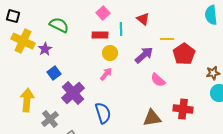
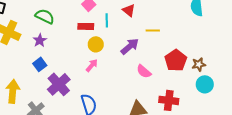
purple star: (45, 49) -> (40, 40), moved
red pentagon: (184, 54) -> (176, 60), moved

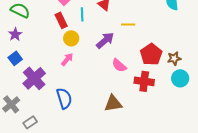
red rectangle: (86, 26) -> (61, 20), turned 63
red cross: (169, 100) -> (144, 81), moved

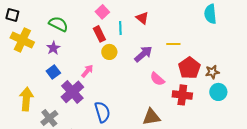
yellow line: (128, 24) -> (173, 44), moved
pink arrow: (67, 59) -> (87, 71), moved

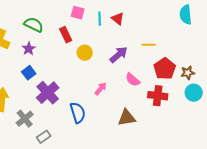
pink square: (102, 12) -> (78, 13), turned -32
cyan line: (120, 28) -> (100, 19), moved
red rectangle: (99, 34) -> (66, 35), moved
pink arrow: (87, 71) -> (101, 89), moved

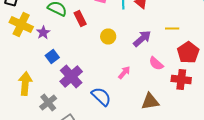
red rectangle: (66, 35) -> (80, 18), moved
purple star: (29, 49) -> (43, 32), moved
blue semicircle: (78, 113) -> (101, 96), turned -30

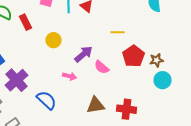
purple arrow: (142, 38) -> (84, 54), moved
pink arrow: (124, 72) -> (70, 76), turned 64
red cross: (181, 80) -> (126, 109), moved

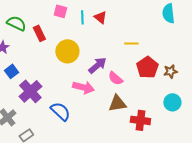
yellow circle: (54, 40) -> (67, 51), size x1.5
pink arrow: (70, 76) -> (83, 87), size x1.5
cyan circle: (162, 80) -> (172, 102), moved
brown triangle: (96, 105) -> (117, 103), moved

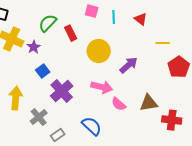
red triangle: (100, 17) -> (141, 19), moved
green semicircle: (16, 23) -> (48, 23), turned -72
pink semicircle: (115, 78) -> (119, 104), moved
pink arrow: (83, 87) -> (102, 87), moved
blue semicircle: (60, 111) -> (92, 126), moved

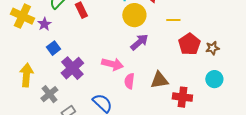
yellow circle: (99, 51) -> (134, 15), moved
pink semicircle: (119, 104) -> (129, 81), turned 56

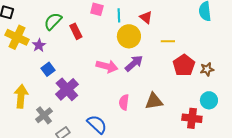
pink arrow: (112, 64) -> (107, 66), moved
red cross: (182, 97) -> (192, 118), moved

